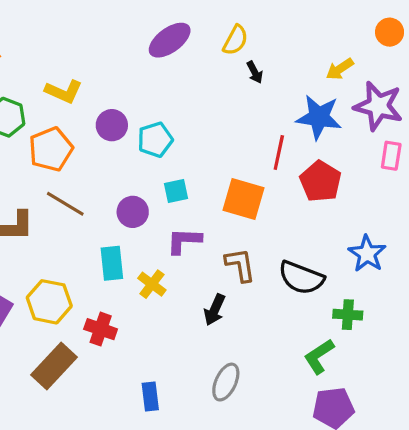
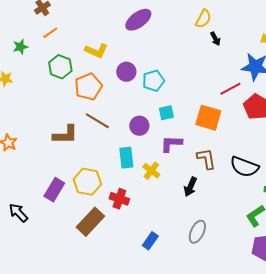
purple ellipse: (170, 40) -> (138, 20), moved
red line: (279, 152) -> (230, 89), turned 50
blue rectangle: (150, 396) -> (150, 241), turned 42

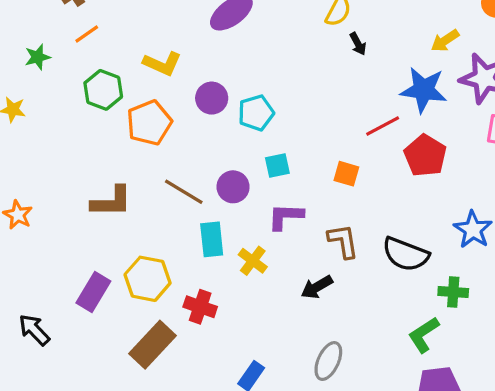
orange square: (208, 118) -> (346, 174), size x0.6
brown line: (97, 121) -> (184, 192), moved
black arrow: (190, 187) -> (317, 287), turned 36

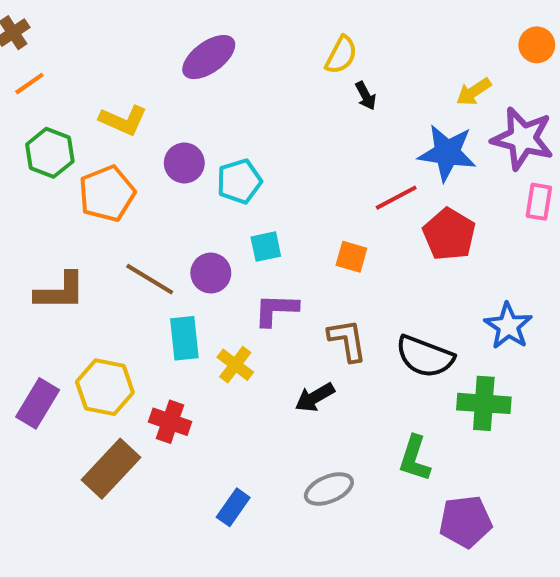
green cross: (453, 292) -> (484, 403), size x1.4
green L-shape: (424, 335) -> (415, 458), moved, turned -39
gray ellipse: (328, 361) -> (329, 489), turned 42

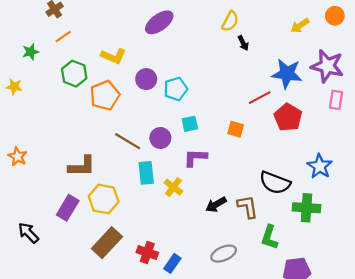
yellow arrow: (474, 92) -> (300, 26), moved
brown L-shape: (60, 291) -> (82, 166), moved
brown L-shape: (347, 340) -> (248, 207), moved
red cross: (170, 422) -> (147, 252), moved

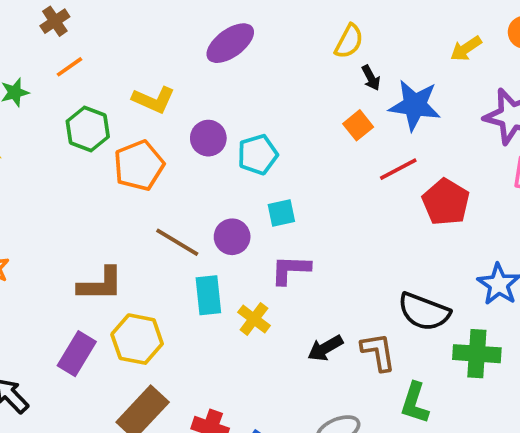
blue star: (287, 74) -> (415, 105), moved
orange square: (236, 129) -> (358, 125), moved, turned 35

